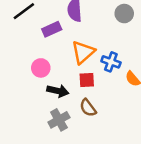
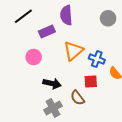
pink circle: (41, 68) -> (34, 57), moved
red square: (87, 80) -> (91, 81), moved

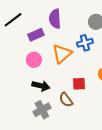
pink circle: (34, 57) -> (34, 60), moved
blue cross: (97, 59) -> (85, 43), moved, turned -35

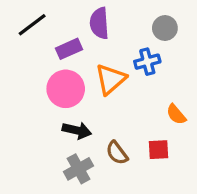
pink circle: (34, 60) -> (66, 89), size x1.5
red square: (79, 84) -> (158, 150), moved

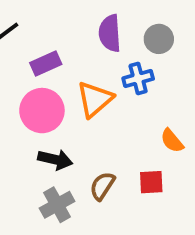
purple semicircle: (99, 23) -> (110, 33), moved
brown semicircle: (117, 153) -> (102, 186), turned 70

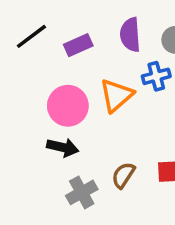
purple rectangle: (46, 63) -> (78, 45), moved
black arrow: (55, 160) -> (63, 147), moved

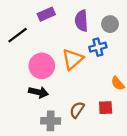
black line: (31, 36) -> (18, 35), moved
purple rectangle: (78, 45) -> (46, 14), moved
gray cross: (82, 192) -> (51, 121), turned 30

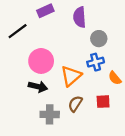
gray circle: (110, 24) -> (99, 39), moved
blue cross: (98, 47) -> (96, 62), moved
orange triangle: (73, 59) -> (71, 76), moved

